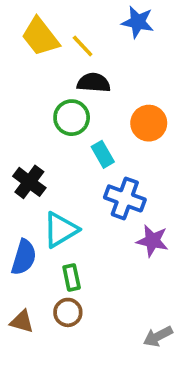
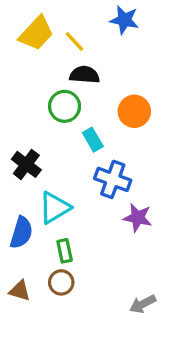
yellow trapezoid: (40, 37) -> (36, 33), turned -99

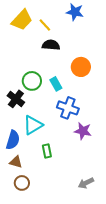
green circle: (65, 106) -> (32, 81), moved
green rectangle: (65, 251) -> (47, 151), moved
brown circle: (61, 282) -> (22, 183), moved
brown triangle: (20, 291) -> (16, 162), moved

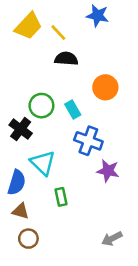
cyan triangle: (33, 125) -> (43, 163), turned -45

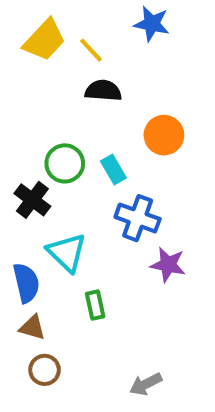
blue semicircle: (17, 183) -> (26, 283), turned -30
gray arrow: (112, 239) -> (146, 384), moved

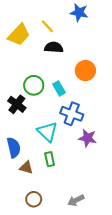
yellow trapezoid: (45, 40) -> (19, 35), moved
cyan triangle: (67, 252) -> (47, 132), moved
brown triangle: (32, 327) -> (26, 168), moved
brown circle: (45, 370) -> (34, 199), moved

